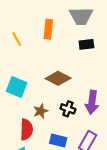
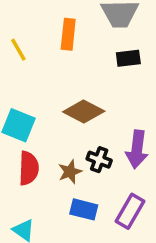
brown star: (41, 111) -> (70, 172), moved
red semicircle: (26, 130) -> (29, 168), moved

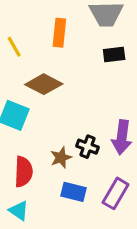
brown diamond: (84, 112) -> (44, 84), moved
red semicircle: (29, 168) -> (23, 172), moved

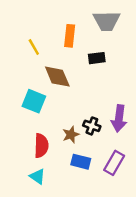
black rectangle: (114, 55) -> (97, 58), moved
brown diamond: (44, 84) -> (57, 77), turned 40

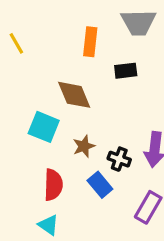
yellow line: (34, 47) -> (16, 43), moved
brown star: (71, 135) -> (84, 146), moved
blue rectangle: (81, 162) -> (100, 185), moved, turned 36

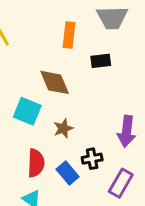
black cross: (119, 159) -> (92, 159), moved, turned -30
blue rectangle: (100, 185) -> (68, 173), moved

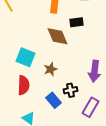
brown diamond: (55, 82) -> (57, 36), moved
red semicircle: (36, 163) -> (23, 85), moved

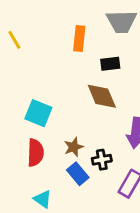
brown diamond: (57, 36) -> (102, 96), moved
brown star: (50, 69) -> (74, 147), moved

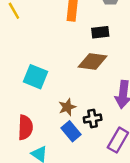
brown diamond: (102, 96) -> (93, 61), turned -60
red semicircle: (36, 153) -> (25, 127), moved

